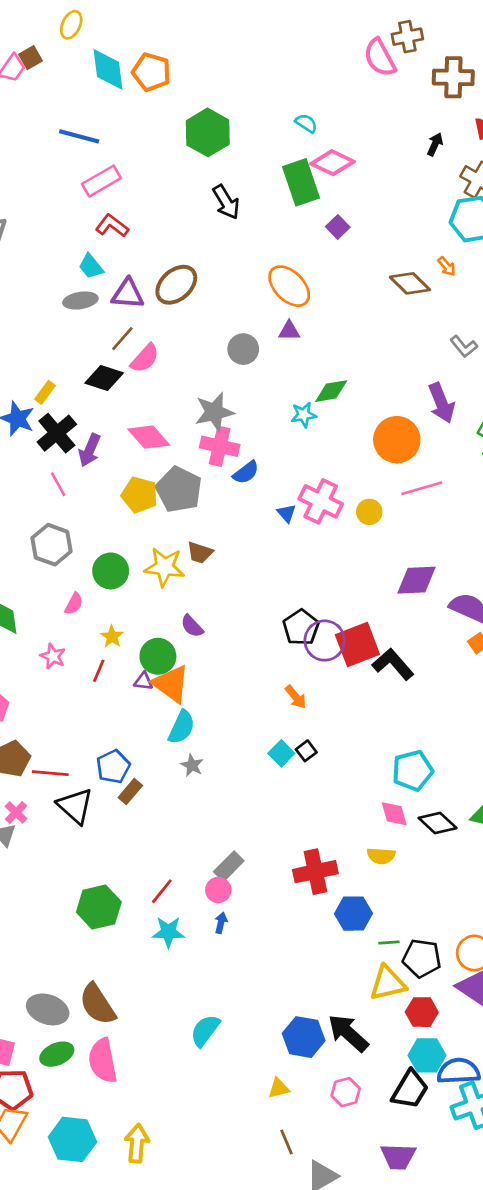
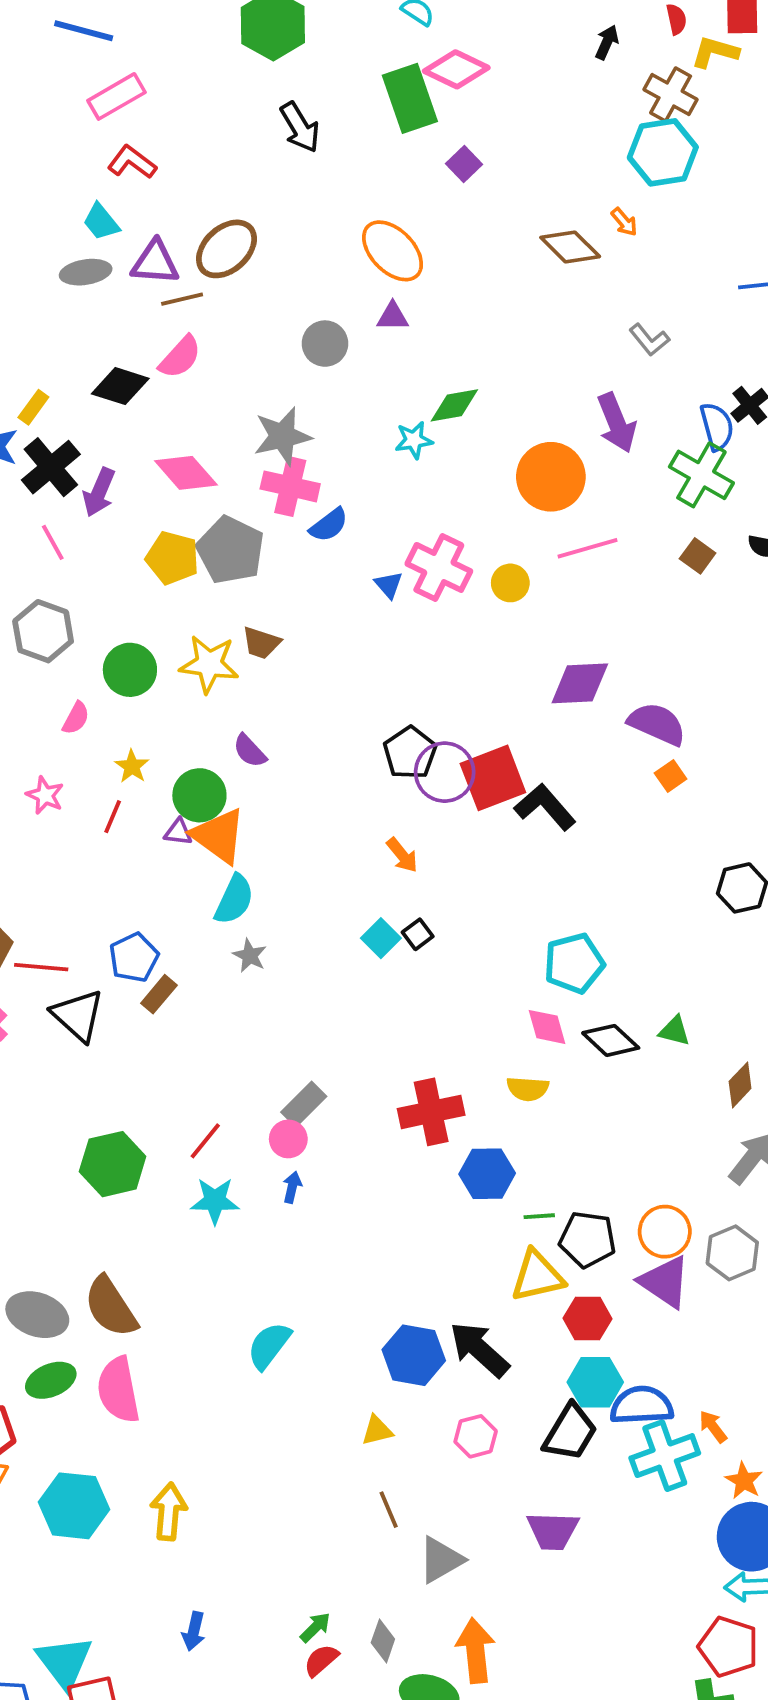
brown line: (122, 339) -> (182, 299), moved, turned 36

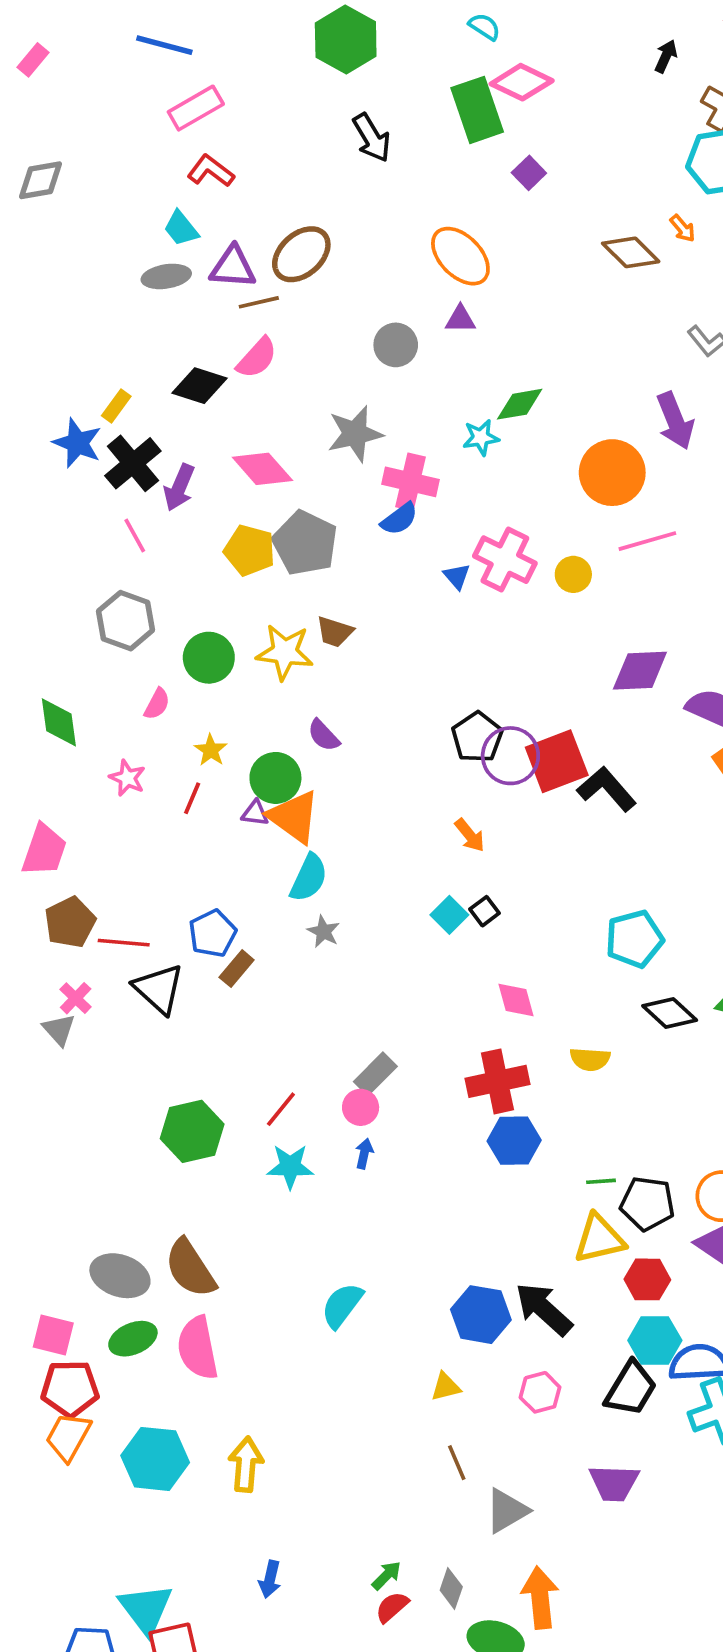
pink cross: (290, 486) -> (411, 482), moved
pink diamond: (547, 1027) -> (516, 1000), moved
blue hexagon: (487, 1174) -> (514, 1141), moved

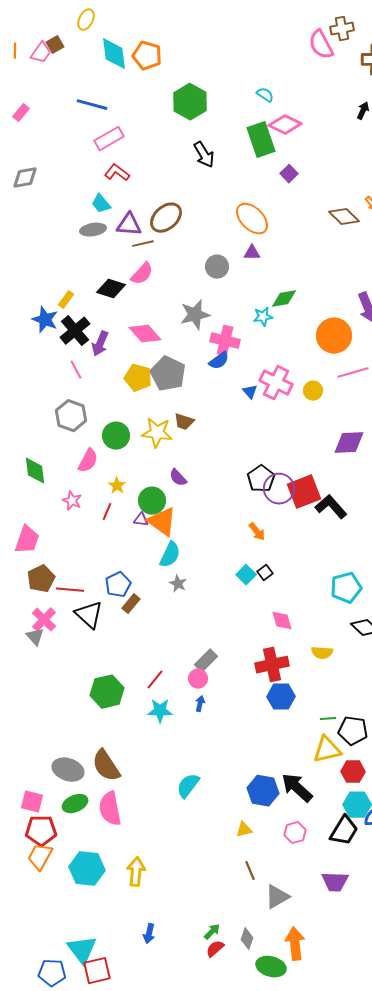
pink semicircle: (157, 704) -> (88, 461), size x1.4
pink cross: (76, 998) -> (44, 620), size x1.4

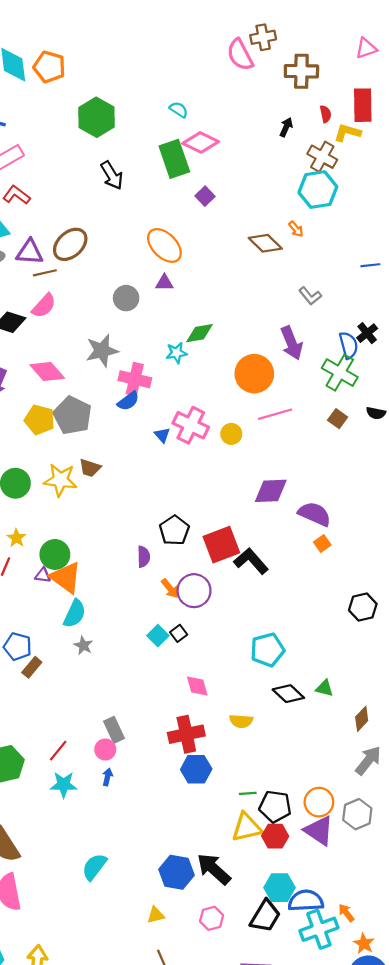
purple semicircle: (178, 478) -> (144, 557), moved, turned -138
purple circle: (279, 489) -> (194, 591), moved
blue pentagon: (118, 585) -> (18, 647), turned -30
gray rectangle: (206, 661) -> (114, 730), turned -70
red hexagon: (353, 772) -> (275, 836), moved

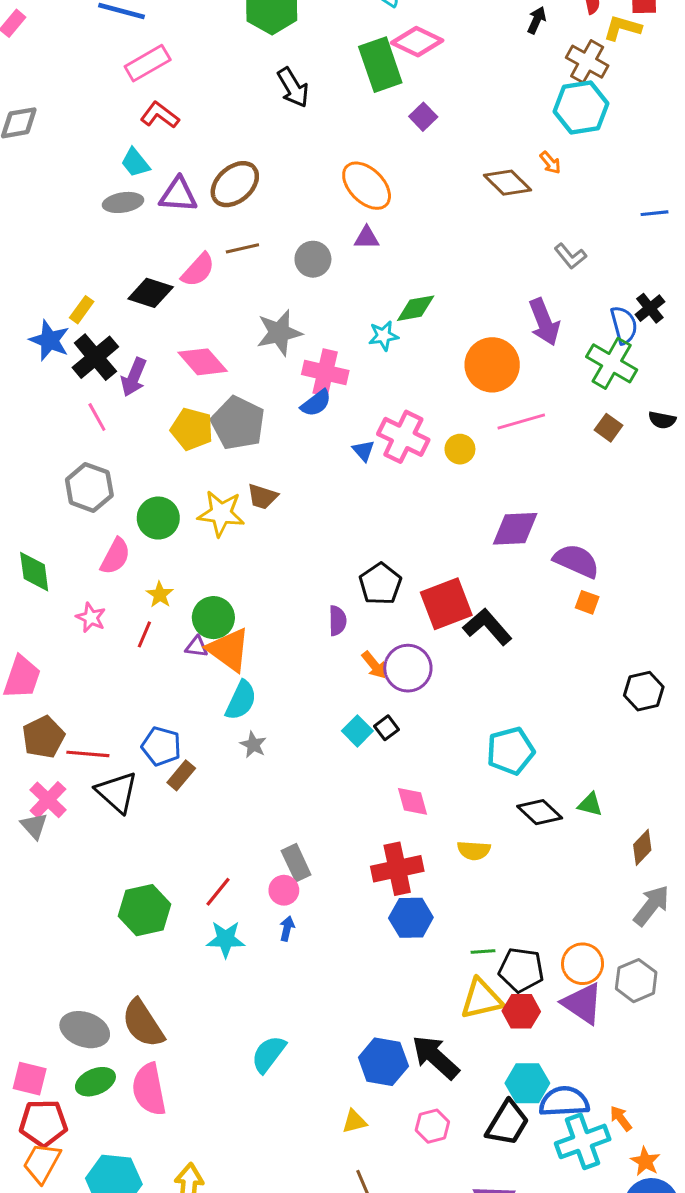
brown line: (45, 273) -> (242, 248), moved
orange square: (322, 544) -> (587, 602), turned -35

